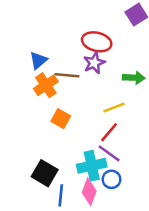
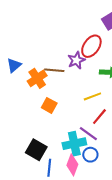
red ellipse: (97, 42) -> (91, 46), moved, turned -70
blue triangle: (38, 60) -> (14, 65), moved
red line: (109, 132) -> (99, 117), moved

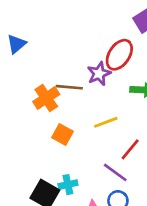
blue triangle: (14, 65) -> (16, 44), moved
yellow line: (92, 96) -> (106, 122), moved
cyan cross: (74, 144) -> (68, 185), moved, size x0.6

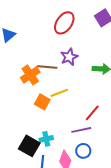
red ellipse: (119, 55) -> (64, 23), moved
yellow line: (106, 122) -> (59, 93), moved
purple line: (115, 172) -> (81, 130), turned -48

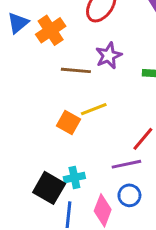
orange cross: (30, 75) -> (51, 30), moved

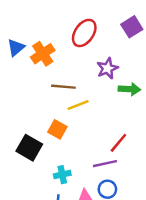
purple star: (109, 56) -> (107, 68), moved
yellow line: (94, 109) -> (78, 105), moved
black square: (49, 188) -> (29, 148), moved

